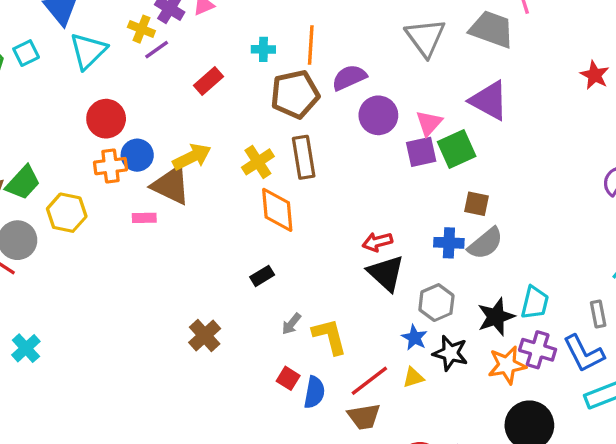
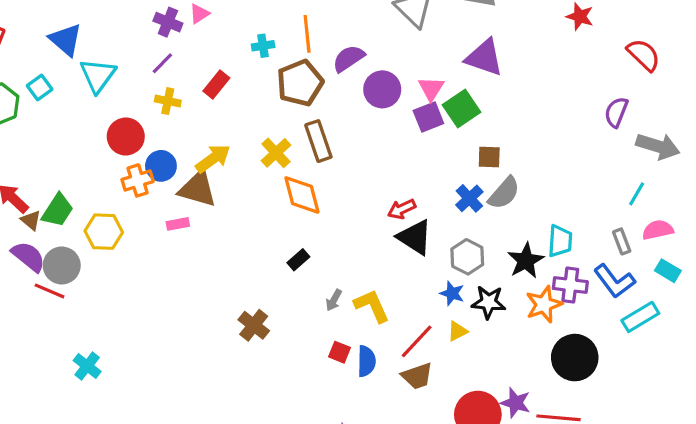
yellow cross: (141, 29) -> (168, 101), moved
blue cross: (449, 243) -> (469, 198), turned -36

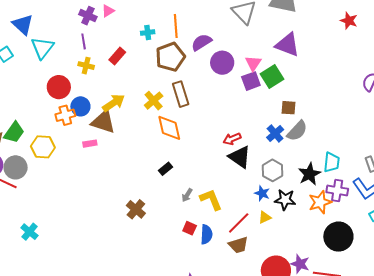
purple line: (162, 63) -> (84, 41), turned -56

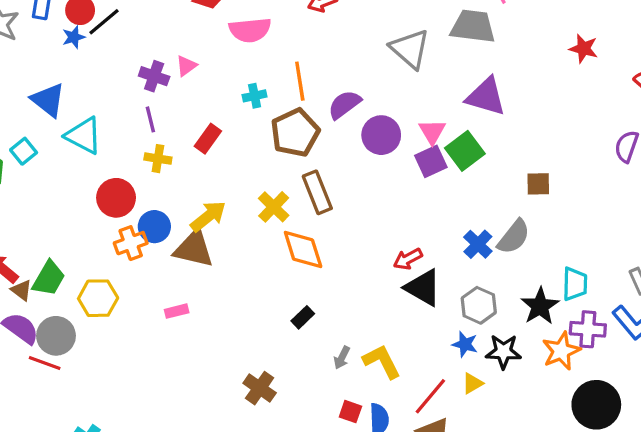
cyan triangle: (42, 48) -> (84, 136), turned -35
brown square: (288, 108) -> (538, 184), moved
pink rectangle: (90, 144) -> (177, 311), moved

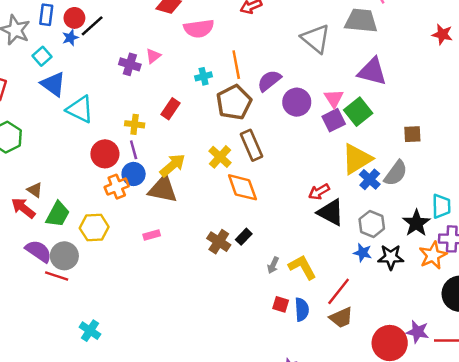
purple line: (150, 119) -> (134, 150), moved
cyan square: (24, 151) -> (42, 56), moved
brown triangle: (21, 290) -> (35, 190), moved
yellow triangle: (473, 383) -> (357, 159), moved, size x2.0
brown cross: (260, 388) -> (219, 242), moved

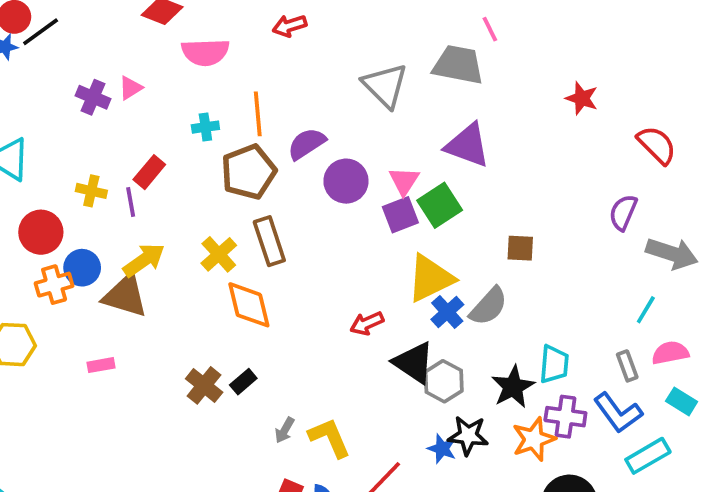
purple line: (134, 150) -> (131, 202), moved
black triangle: (331, 212) -> (414, 363), moved
blue star: (363, 253) -> (442, 449), moved

